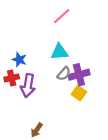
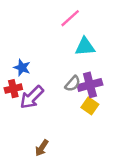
cyan triangle: (59, 52) -> (85, 47), moved
purple arrow: (28, 86) -> (32, 97), turned 35

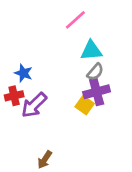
gray semicircle: (73, 84) -> (95, 72), moved
yellow square: (90, 106) -> (85, 105), moved

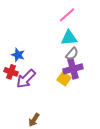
pink line: (75, 20) -> (67, 15), moved
red cross: (14, 96) -> (11, 72), turned 32

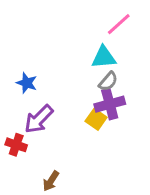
pink line: (67, 15) -> (119, 24), moved
red cross: (11, 72) -> (16, 145), moved

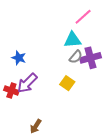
purple cross: (110, 104) -> (90, 58), moved
red cross: (16, 145) -> (11, 91), moved

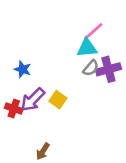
pink line: (83, 17) -> (93, 31), moved
yellow square: (67, 83) -> (58, 100), moved

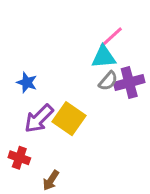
yellow square: (58, 100) -> (69, 119), size x1.5
red cross: (14, 108) -> (19, 158), moved

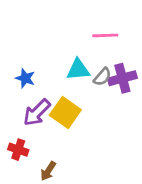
pink line: (111, 37) -> (105, 35), turned 40
cyan triangle: (104, 57) -> (78, 70), moved

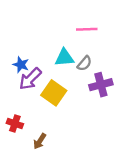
purple cross: (122, 78) -> (101, 85), moved
purple arrow: (37, 112) -> (30, 79), moved

